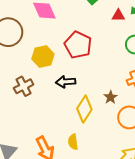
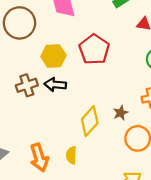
black arrow: (66, 82) -> (55, 85), moved

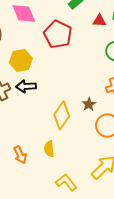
red pentagon: (94, 49) -> (58, 34), moved
orange arrow: (39, 158) -> (20, 155), size x0.7

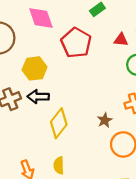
red triangle: (99, 21) -> (121, 40), moved
yellow diamond: (62, 115) -> (59, 123), moved

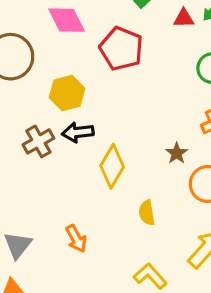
red triangle: (121, 40) -> (184, 18), moved
yellow semicircle: (59, 165) -> (147, 213), moved

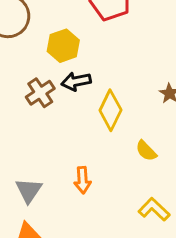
yellow semicircle: (147, 213) -> (146, 151), turned -30
orange arrow: (76, 239) -> (83, 180), turned 30

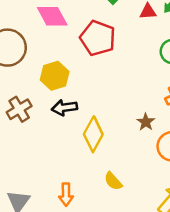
brown cross: (40, 93) -> (19, 109), moved
yellow semicircle: (146, 151) -> (113, 181), moved

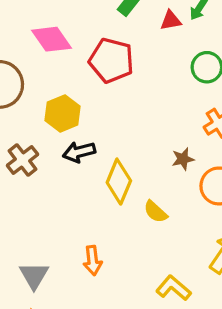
brown star: (146, 122) -> (183, 159), turned 30
yellow semicircle: (113, 181) -> (155, 212), moved

